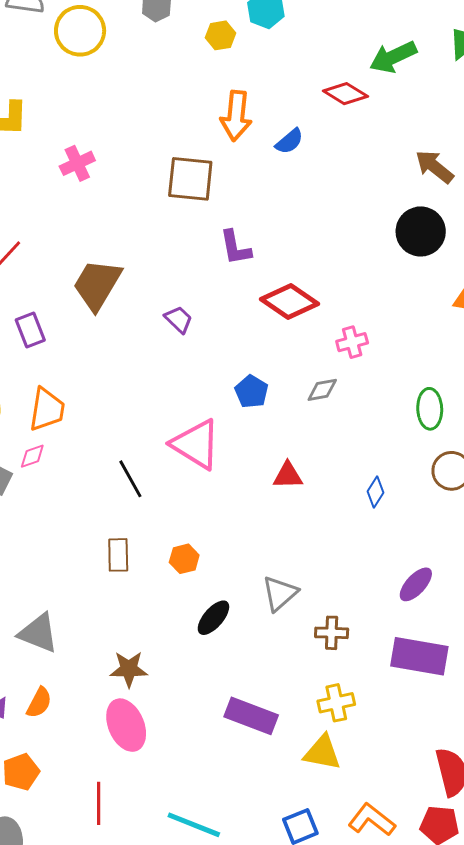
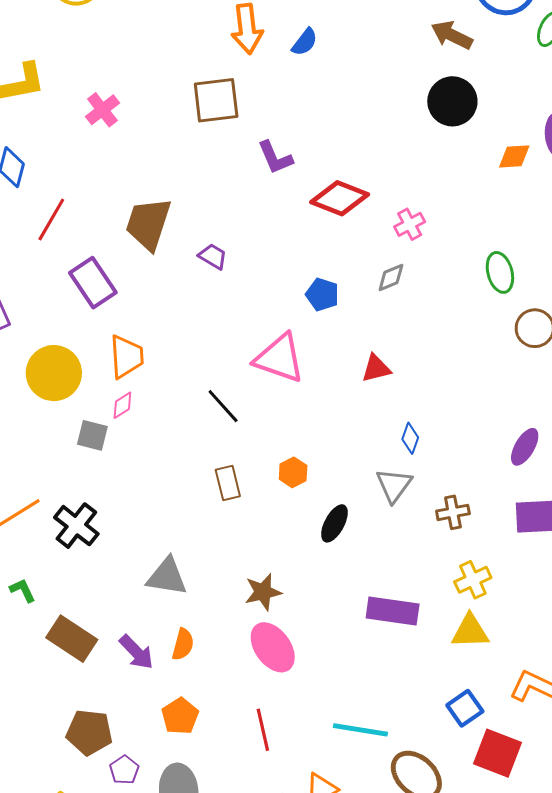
purple trapezoid: (179, 319) -> (213, 256), moved
purple rectangle: (30, 330) -> (93, 283), size x1.4
blue diamond: (375, 492) -> (410, 438), moved

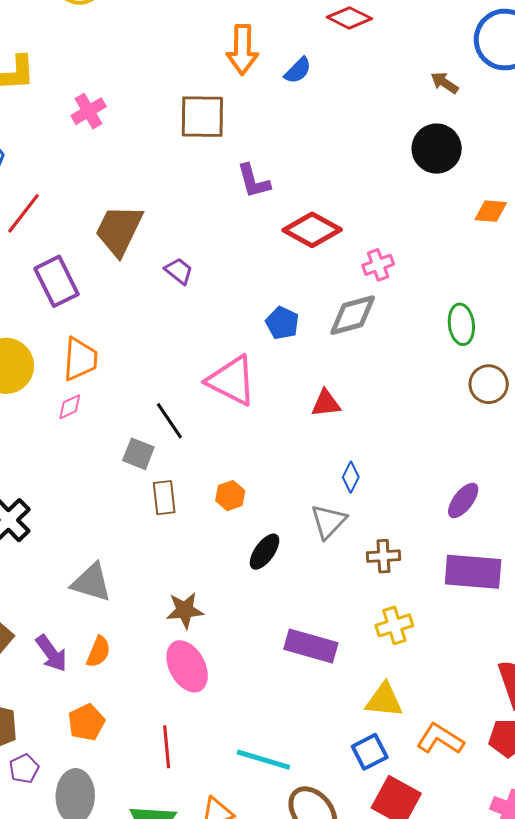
brown arrow: (452, 35) -> (445, 83), size x0.7
gray diamond: (391, 277) -> (353, 315), size x1.6
gray square: (92, 435) -> (138, 454), moved
yellow triangle: (470, 631) -> (384, 700), moved

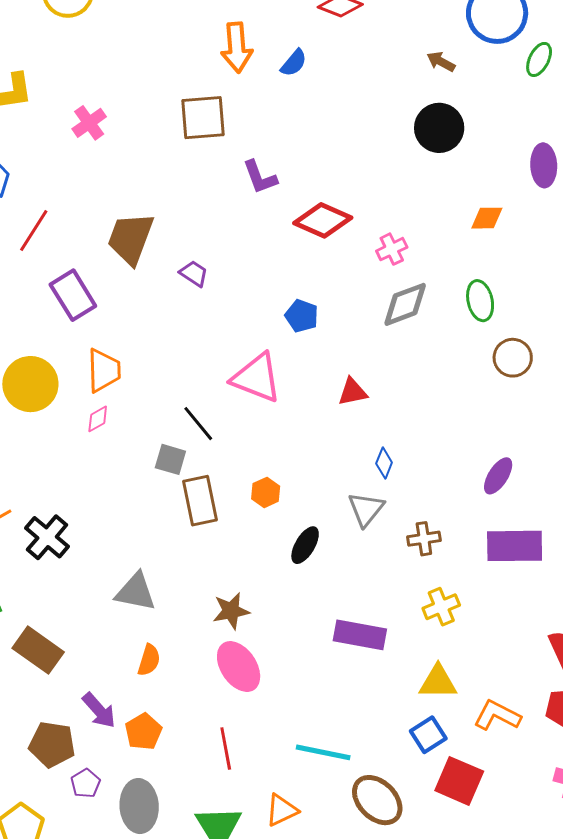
orange diamond: (491, 211) -> (487, 218), moved
gray diamond: (353, 315) -> (405, 304), moved
brown rectangle: (164, 498) -> (200, 501), size x1.4
purple arrow: (51, 653) -> (99, 710), moved

